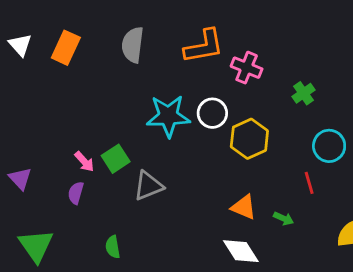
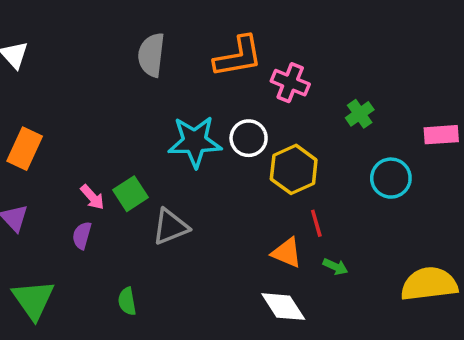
orange rectangle: (66, 48) -> (25, 149), moved
red line: (309, 183) -> (316, 223), moved

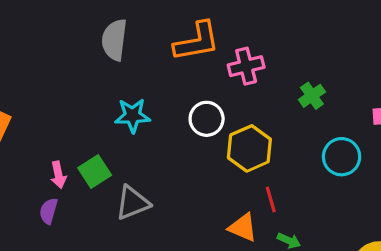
pink cross: (290, 83) -> (246, 66), turned -36
cyan star: (195, 142) -> (132, 116), moved, size x0.7
pink arrow: (92, 197) -> (58, 175), turned 30

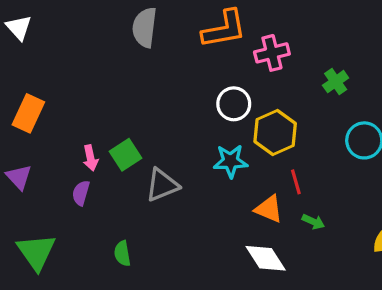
cyan star: (132, 116) -> (231, 161), moved

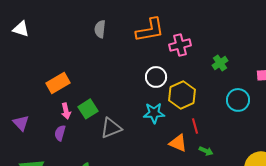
white triangle: (19, 27) -> (21, 29), turned -30
gray semicircle: (145, 27) -> (100, 29), size x0.7
orange rectangle: (28, 113) -> (58, 83), moved, turned 35

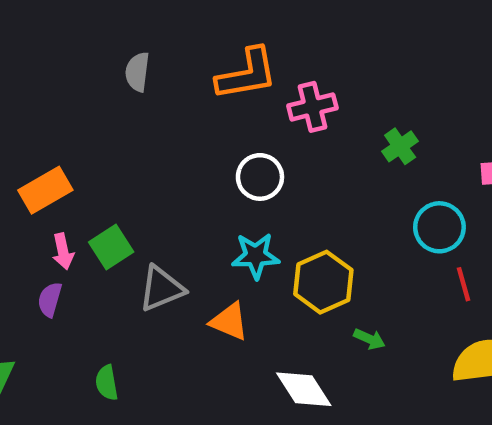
yellow hexagon: (182, 95) -> (323, 282), moved
red line: (195, 126) -> (464, 284), moved
orange triangle: (178, 143) -> (229, 321), moved

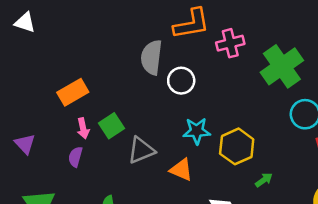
gray semicircle: (137, 72) -> (152, 57), moved, size x1.5
green cross: (400, 146) -> (282, 66), size x2.0
white circle: (260, 177) -> (181, 81), moved
green arrow: (369, 339) -> (264, 180), turned -60

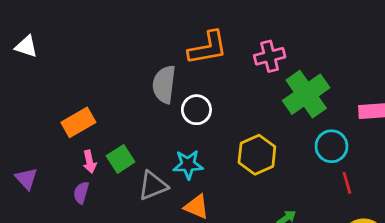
pink cross: (230, 43) -> (270, 56), moved
cyan star: (197, 131) -> (188, 165), moved
yellow hexagon: (237, 146) -> (257, 155), moved

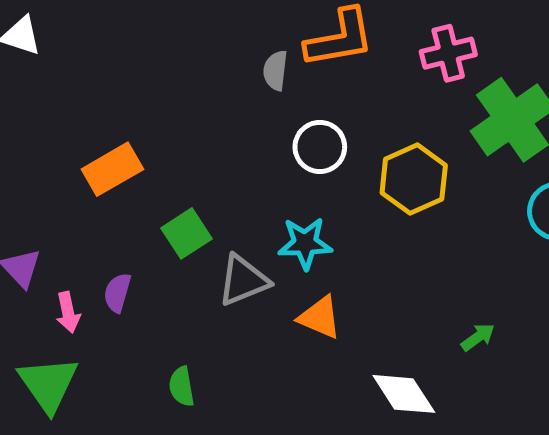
gray semicircle: (164, 84) -> (275, 70), moved, size x0.6
yellow hexagon: (257, 155) -> (414, 179), moved
pink arrow: (90, 162) -> (68, 312), moved

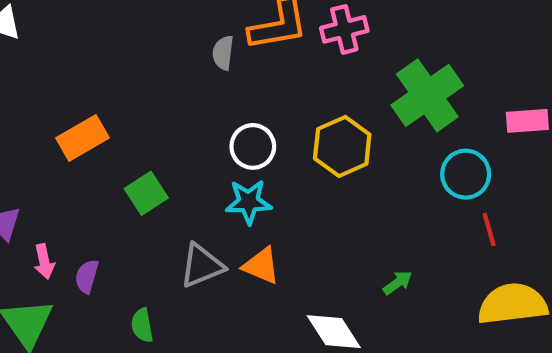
pink cross: (448, 53) -> (344, 29), moved
white circle: (320, 147) -> (253, 146), moved
gray triangle: (243, 280) -> (202, 266), moved
purple semicircle: (117, 293) -> (87, 276), moved

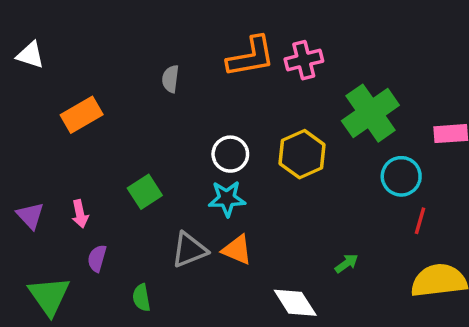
gray semicircle: (223, 53) -> (170, 79), moved
orange rectangle: (82, 138) -> (82, 115), moved
red line: (489, 229) -> (420, 221), turned 32
pink arrow: (44, 261) -> (80, 214), moved

